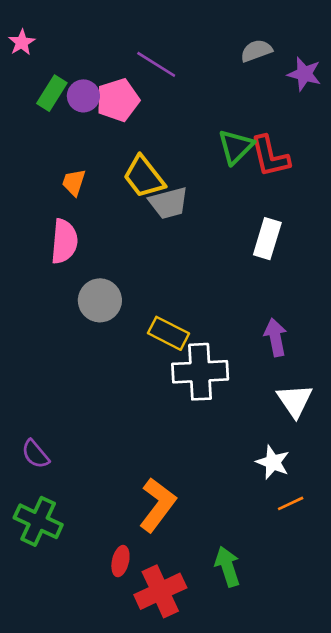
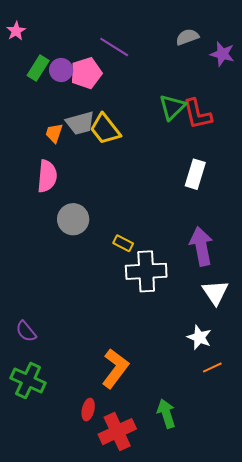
gray trapezoid: (168, 203) -> (80, 123), moved
yellow rectangle: (168, 333) -> (123, 243), size x0.7
purple arrow: (276, 337) -> (201, 246), size x1.4

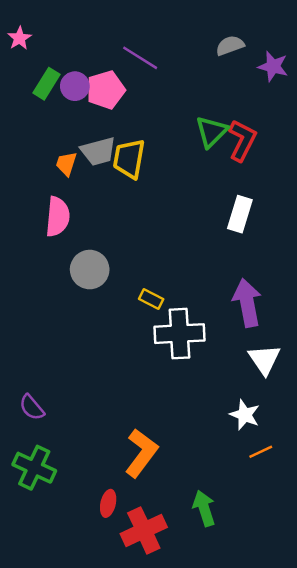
red L-shape: (197, 114) -> (242, 140), turned -140
yellow trapezoid: (105, 129) -> (129, 159), turned 48

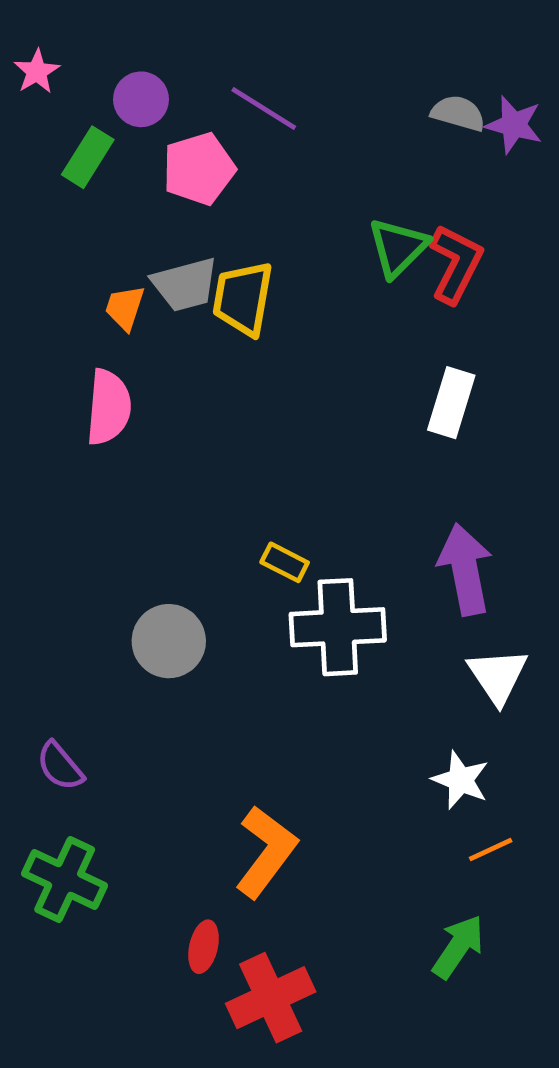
gray semicircle: (230, 46) -> (458, 113), moved, turned 36
purple circle: (75, 86) -> (141, 99), moved
gray circle: (90, 270) -> (169, 641), moved
green arrow: (204, 508) -> (458, 947), moved, turned 52

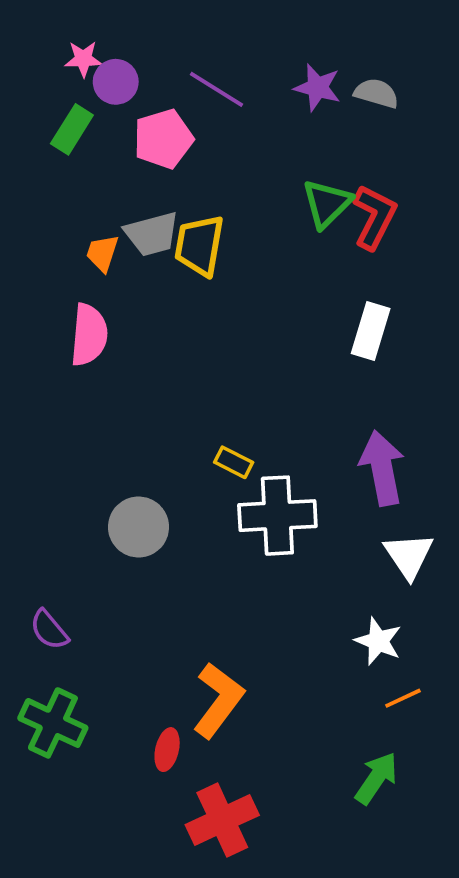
pink star: (37, 72) -> (83, 59), moved, turned 30
purple star: (514, 125) -> (317, 88), moved
red ellipse: (204, 947) -> (167, 750), moved

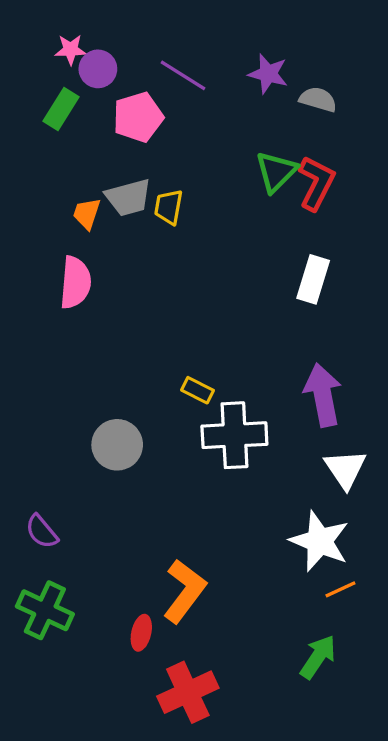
gray semicircle: (376, 93) -> (318, 99), moved
yellow trapezoid: (199, 245) -> (169, 207), size x0.7
white star: (378, 641) -> (320, 541), size x1.5

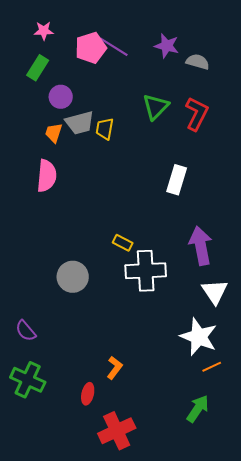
purple circle: (98, 69) -> (61, 97), moved
pink pentagon: (138, 117) -> (91, 48), moved
green triangle: (276, 172) -> (156, 107), moved
white rectangle: (313, 279) -> (177, 180), moved
orange L-shape: (185, 591) -> (115, 368), size x0.6

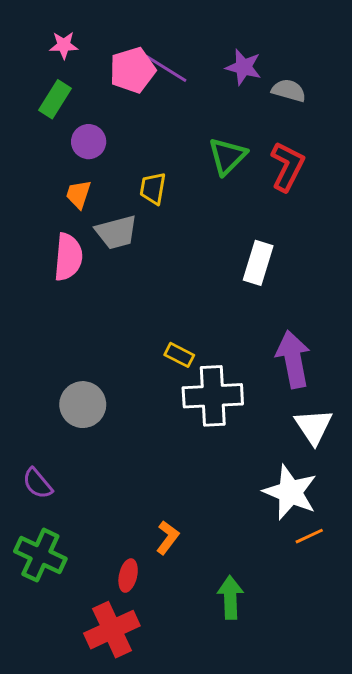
gray trapezoid: (80, 123) -> (116, 232), moved
gray circle: (73, 277) -> (83, 405), moved
green arrow: (198, 409) -> (230, 597), moved, turned -36
red cross: (117, 431) -> (112, 630), moved

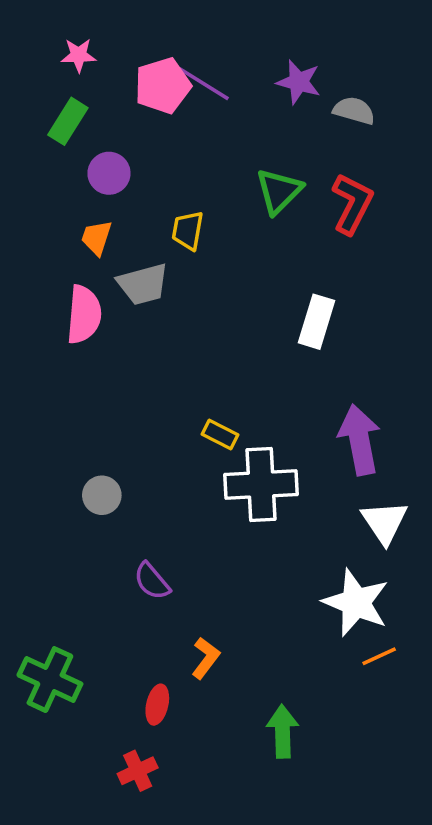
gray circle: (83, 405) -> (102, 495), size x0.7
purple semicircle: (37, 483) -> (152, 581), moved
red cross: (112, 630) -> (138, 771), size x0.6

